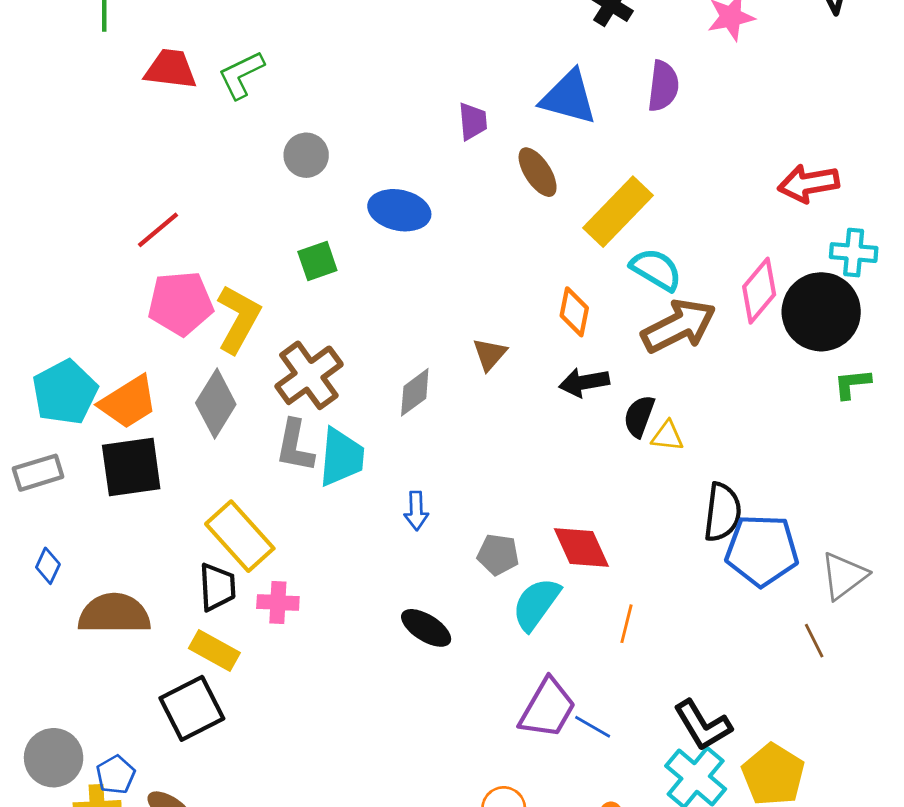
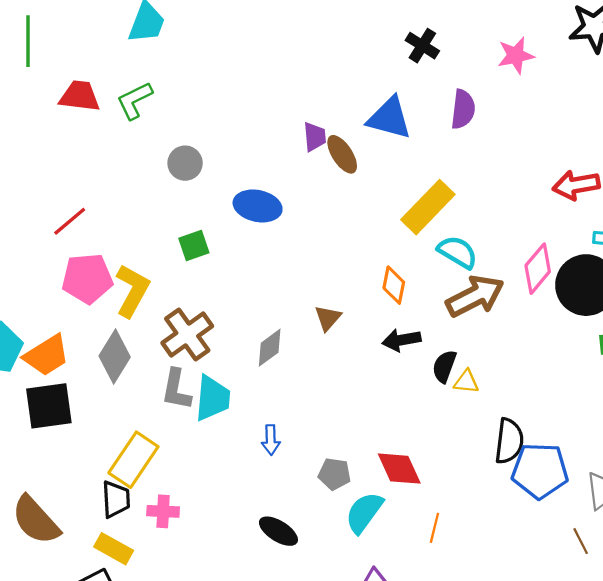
brown ellipse: (538, 172) -> (342, 154), moved
yellow rectangle: (240, 536) -> (133, 460), turned 76
brown semicircle: (114, 614) -> (36, 520), turned -132

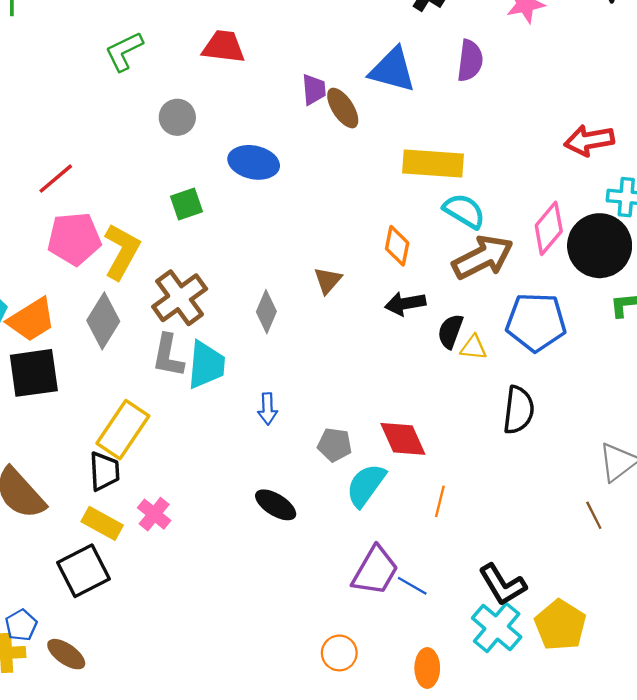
red trapezoid: (80, 96) -> (224, 47), moved
yellow rectangle: (428, 207) -> (433, 164), turned 50
gray diamond: (270, 348) -> (266, 312), turned -30
blue pentagon: (540, 471) -> (536, 322), moved
pink cross: (163, 511) -> (154, 514), moved, turned 36

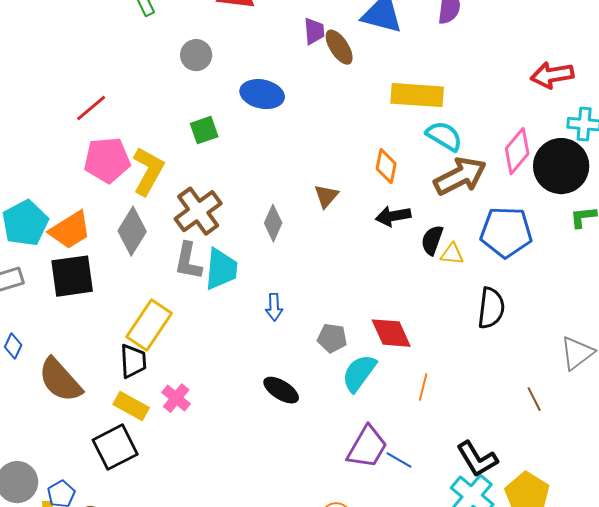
brown line: (594, 515) -> (534, 399), moved

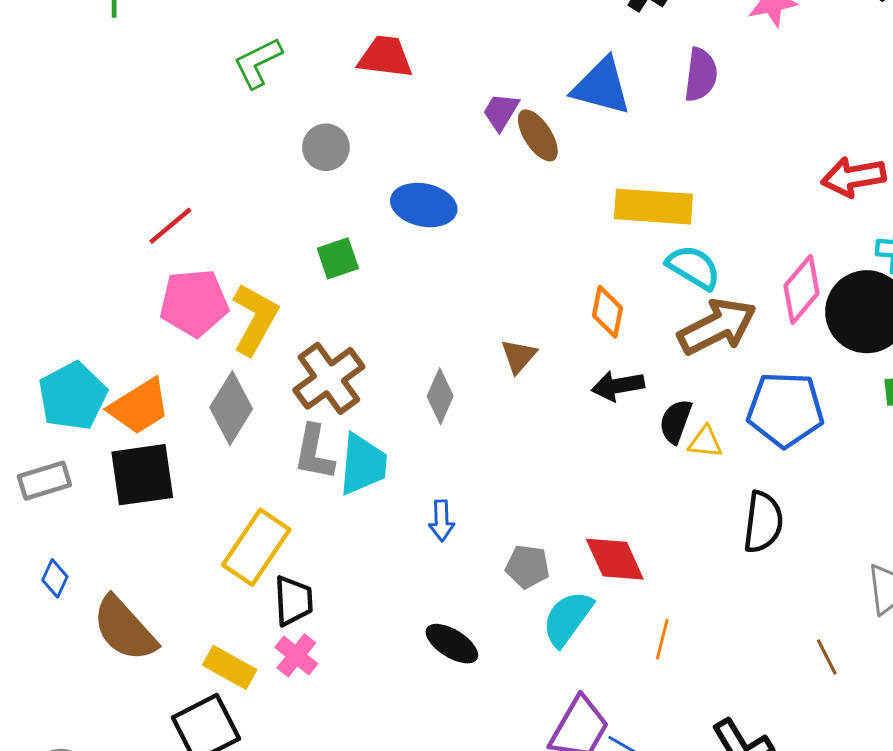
purple trapezoid: (314, 31) -> (501, 112), turned -144
black trapezoid: (133, 361) -> (293, 601), moved

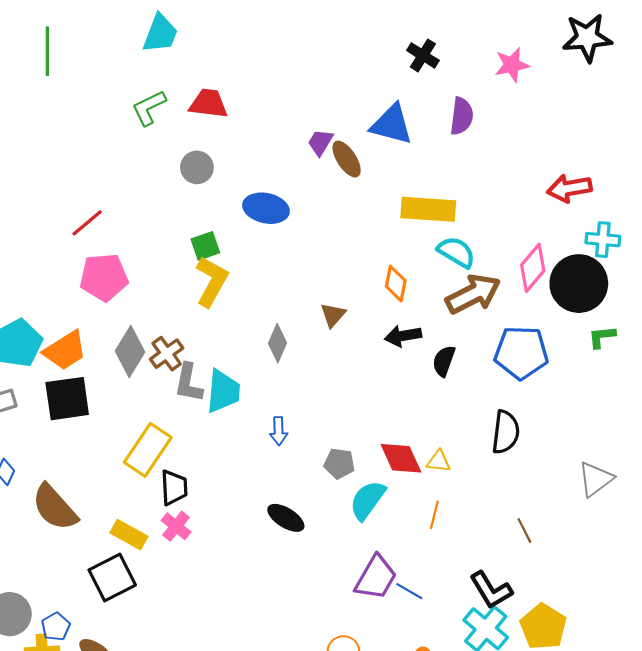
red trapezoid: (385, 57) -> (208, 104), moved
yellow L-shape: (255, 319) -> (212, 281), moved
brown cross: (329, 378) -> (167, 354), moved, size x0.7
yellow triangle: (705, 442) -> (439, 461), moved
brown line: (827, 657) -> (524, 530), moved

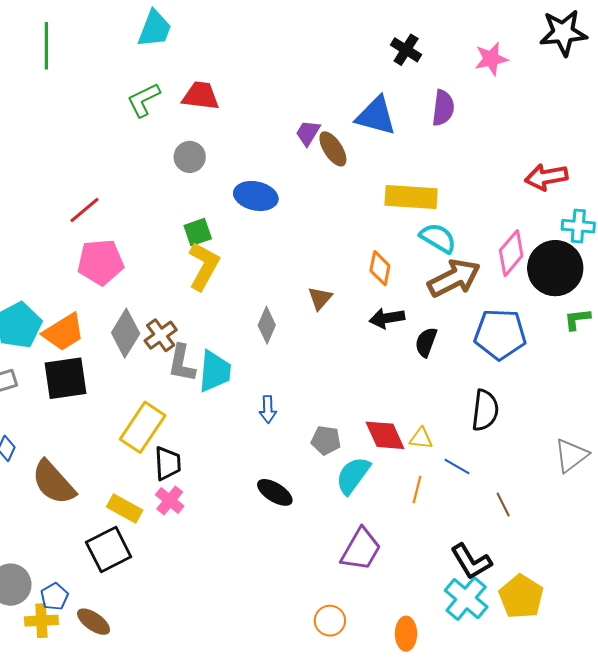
blue line: (409, 591) -> (457, 466), moved

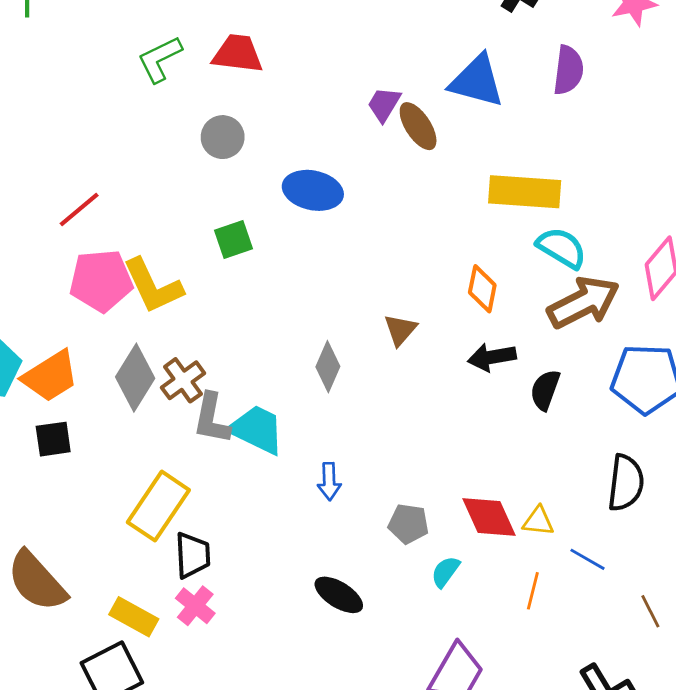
yellow L-shape: (204, 266) -> (153, 286), moved, turned 126
cyan trapezoid: (215, 371) -> (257, 430), turned -69
black square: (66, 378) -> (53, 439), size x0.6
cyan semicircle: (353, 475) -> (445, 572), size x0.6

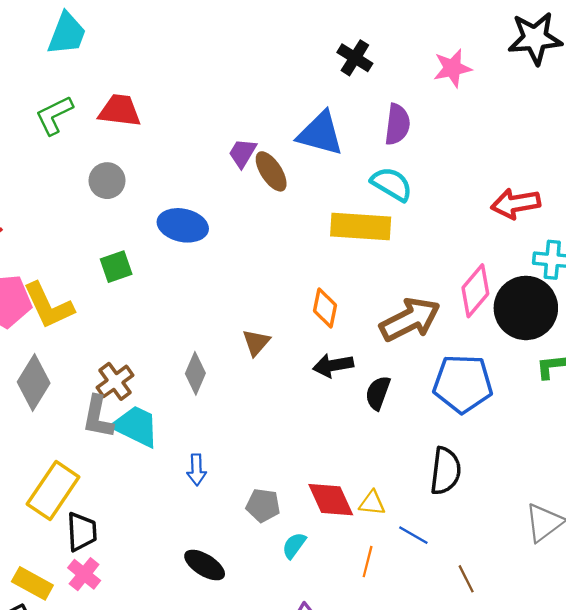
cyan semicircle: (562, 248) -> (392, 184), moved
brown cross: (183, 380) -> (115, 381), moved

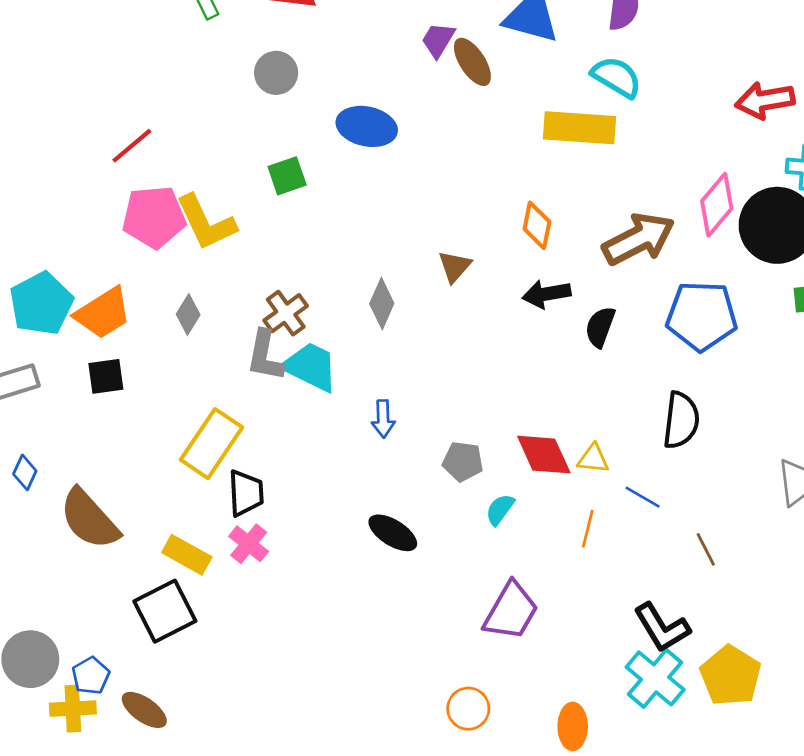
gray diamond: (34, 383) -> (188, 315), size x0.6

